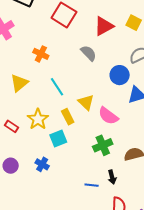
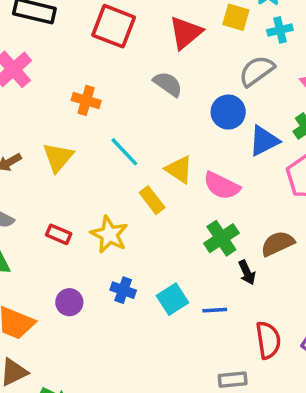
yellow star: (38, 119) -> (109, 235), moved
cyan square: (58, 139) -> (172, 299), moved
black arrow: (112, 177) -> (247, 272), moved

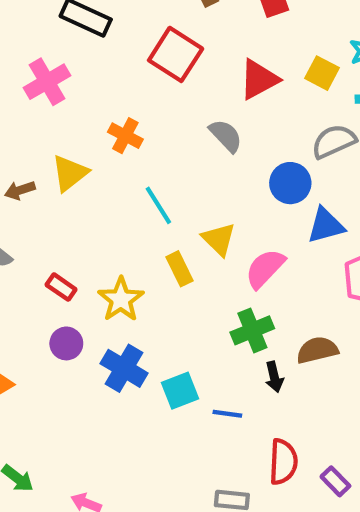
yellow triangle: (58, 157) -> (70, 173), moved
pink semicircle: (222, 186) -> (265, 268), turned 96
blue cross: (123, 290) -> (124, 368), size x1.5
purple circle: (69, 302) -> (66, 343), moved

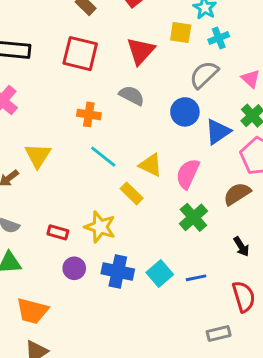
orange cross: (125, 136) -> (89, 114), moved
brown semicircle: (317, 350) -> (237, 194), moved
black arrow: (274, 377) -> (241, 247), moved

